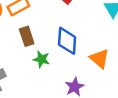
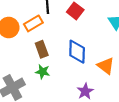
green star: (41, 59) -> (43, 72), moved

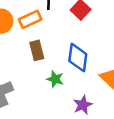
green star: (43, 72) -> (55, 79), moved

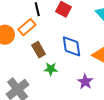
green star: (55, 79) -> (51, 69), moved

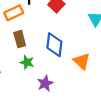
purple star: (85, 82) -> (45, 83), moved

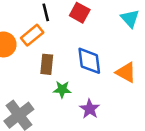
brown rectangle: (20, 39) -> (47, 64), turned 35

